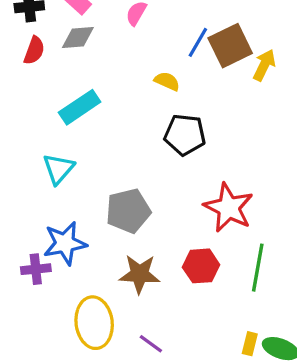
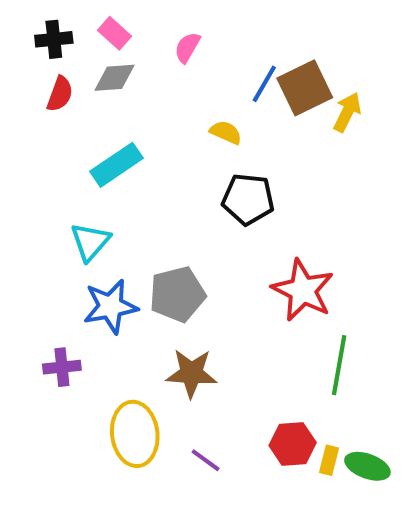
blue star: (65, 243) -> (110, 306), moved
red hexagon: (201, 266) -> (293, 444), moved

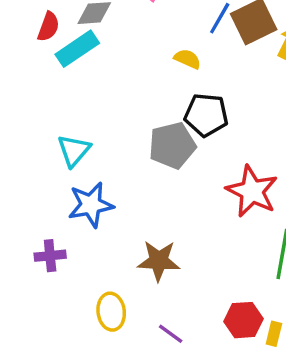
cyan rectangle: (117, 165) -> (77, 49), moved
gray pentagon: (177, 294) -> (172, 145), moved
yellow ellipse: (135, 434) -> (111, 312), size x0.7

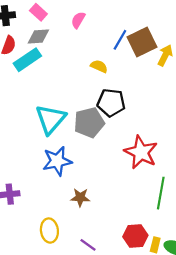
cyan triangle: (74, 150) -> (51, 119), moved, size x1.4
blue star: (91, 205) -> (57, 161), moved
brown star: (159, 261) -> (80, 197), size x0.7

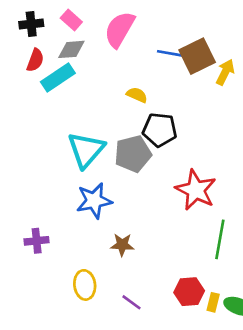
pink semicircle: (78, 20) -> (120, 29), size x1.8
blue line: (120, 40) -> (170, 53), turned 70
yellow semicircle: (99, 66) -> (137, 95), moved

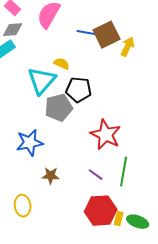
cyan triangle: (86, 150) -> (42, 81), moved
red hexagon: (189, 292) -> (101, 211), size x1.4
purple line: (132, 302) -> (96, 175), moved

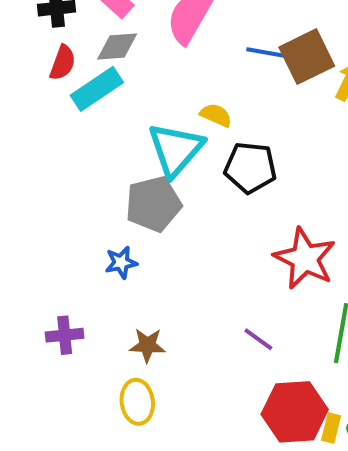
gray pentagon: (59, 108) -> (153, 204), moved
blue star: (30, 143) -> (121, 262), moved, size x0.6
purple line: (96, 175) -> (258, 339), moved
brown star: (51, 176) -> (147, 345), moved

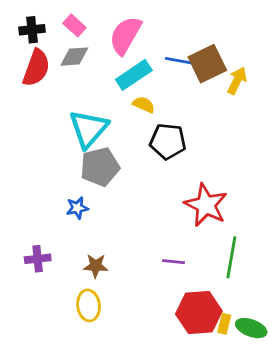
red semicircle: (63, 63) -> (36, 68), size x1.5
cyan rectangle: (97, 89) -> (134, 75), moved
cyan triangle: (176, 149) -> (89, 129), moved
purple line: (258, 339) -> (173, 262), turned -30

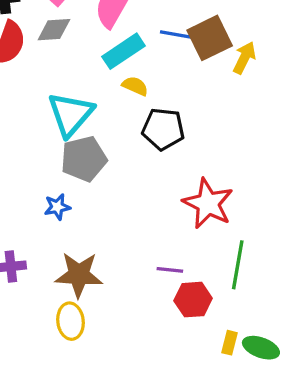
brown star: (96, 266) -> (79, 275), size x1.6
red hexagon: (199, 313) -> (193, 300), moved, size x0.7

